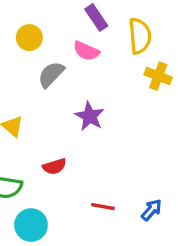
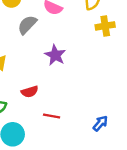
yellow cross: (158, 76) -> (105, 26), turned -30
red line: (103, 207) -> (52, 116), moved

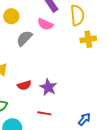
purple star: (55, 55) -> (48, 87), moved
red semicircle: (30, 92) -> (24, 85), moved

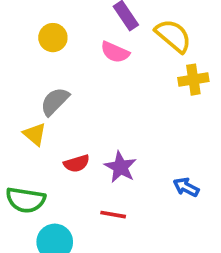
yellow semicircle: (77, 15) -> (173, 36), turned -45
gray semicircle: (24, 38) -> (55, 101), moved
blue arrow: (84, 119) -> (186, 187), moved, turned -104

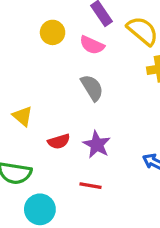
yellow circle: (53, 38) -> (53, 32), moved
gray semicircle: (55, 101) -> (92, 88), moved, turned 104

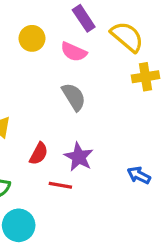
red semicircle: (59, 141) -> (39, 154), turned -45
red line: (90, 186) -> (60, 185), moved

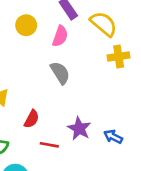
pink semicircle: (74, 52) -> (60, 36), turned -95
purple star: (79, 157) -> (79, 129), moved

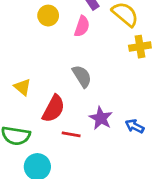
gray semicircle: (60, 73) -> (82, 76), moved
red semicircle: (32, 119) -> (54, 109), size x1.5

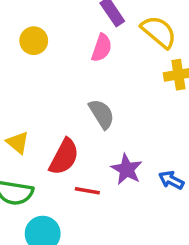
yellow circle: (48, 16) -> (34, 41), moved
yellow triangle: (22, 87) -> (18, 143), moved

